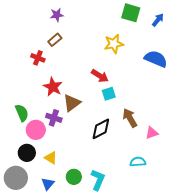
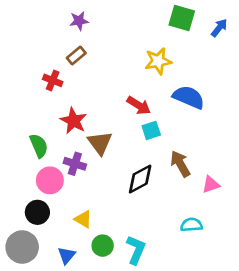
blue semicircle: (156, 59) -> (189, 97), moved
brown triangle: (72, 103) -> (100, 143), turned -30
green semicircle: (22, 113) -> (39, 146), moved
yellow triangle: (51, 158) -> (83, 219), moved

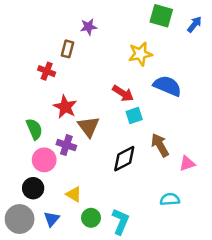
purple star: (79, 21) -> (89, 27), moved
brown rectangle: (76, 56) -> (68, 49), turned -35
blue triangle: (67, 255) -> (52, 219), moved

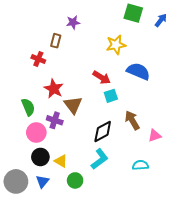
black circle: (33, 188) -> (40, 157), moved
cyan L-shape: (121, 221) -> (100, 159), moved, turned 30

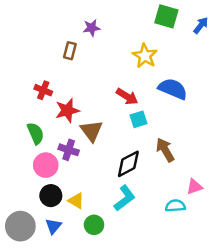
yellow star: (116, 45) -> (145, 56), turned -30
red cross: (38, 59) -> (43, 90), moved
red star: (54, 89) -> (67, 110), turned 30
pink triangle: (155, 136) -> (194, 187), moved

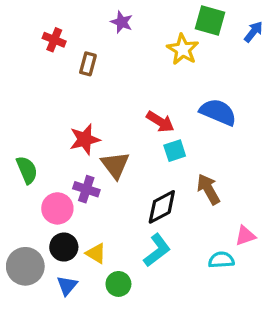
purple star: (91, 28) -> (122, 22), moved, turned 30
yellow star: (145, 56) -> (183, 49), moved
red cross: (43, 90) -> (54, 40), moved
green semicircle: (36, 133) -> (27, 170), moved
gray circle: (20, 226) -> (25, 266), moved

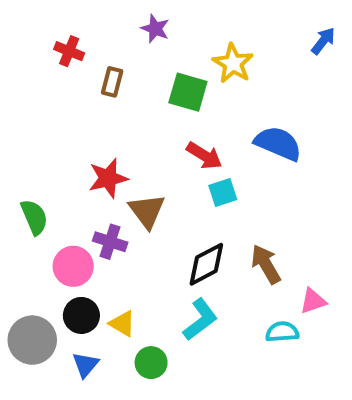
green square: (210, 21) -> (188, 92), moved
brown arrow: (208, 189) -> (266, 264), moved

